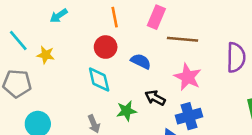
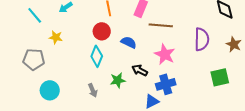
cyan line: (18, 40) -> (35, 15), moved
cyan diamond: (99, 80) -> (97, 56), turned 35

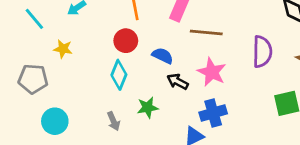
black arrow: (140, 70) -> (178, 82), moved

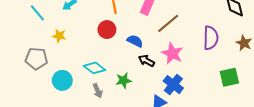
brown line: (206, 32) -> (168, 23), turned -45
cyan diamond: (119, 75) -> (94, 68), moved, turned -75
blue cross: (213, 113) -> (173, 85), turned -36
cyan circle: (55, 121) -> (62, 80), moved

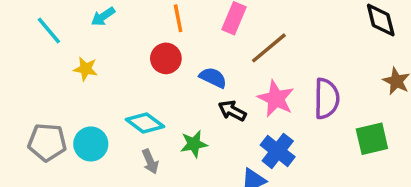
purple semicircle: (211, 38) -> (327, 99), moved
gray pentagon: (36, 59) -> (47, 142), moved

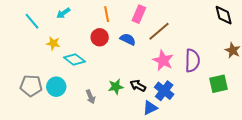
blue semicircle: (213, 78) -> (128, 39), moved
black arrow: (232, 111) -> (138, 86), moved
cyan diamond: (145, 123) -> (74, 59), moved

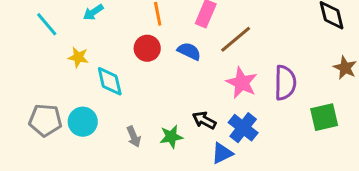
cyan diamond: (74, 59) -> (110, 81), turned 40
green star: (116, 87) -> (171, 137), moved

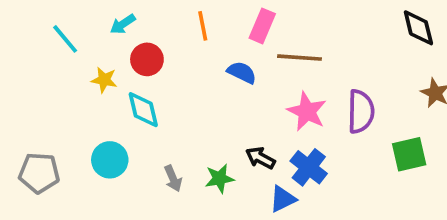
brown line: (236, 39) -> (299, 58), turned 44
red circle: (147, 48) -> (147, 59), moved
gray pentagon: (45, 120) -> (39, 173), moved

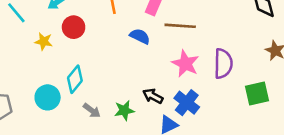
cyan diamond: (143, 110) -> (75, 79), moved, turned 52
gray arrow: (173, 178) -> (92, 110), turned -30

